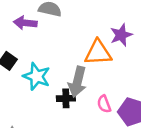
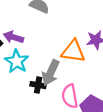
purple arrow: (25, 23) -> (13, 37), moved
pink semicircle: (104, 104) -> (70, 96), size x1.5

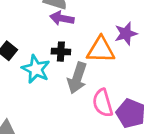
purple arrow: (13, 37) -> (62, 18), moved
black cross: (38, 85) -> (61, 52), moved

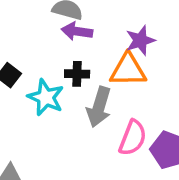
purple star: (126, 34) -> (140, 40), moved
pink semicircle: (103, 103) -> (133, 138), turned -140

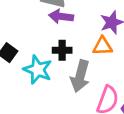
orange triangle: (128, 70) -> (102, 46), size x0.7

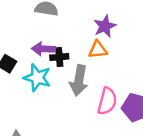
purple arrow: (61, 16) -> (43, 49), moved

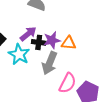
purple star: (105, 26) -> (52, 40), moved
purple arrow: (43, 49) -> (28, 34), turned 126

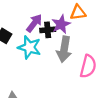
orange triangle: (69, 43) -> (78, 13), moved

